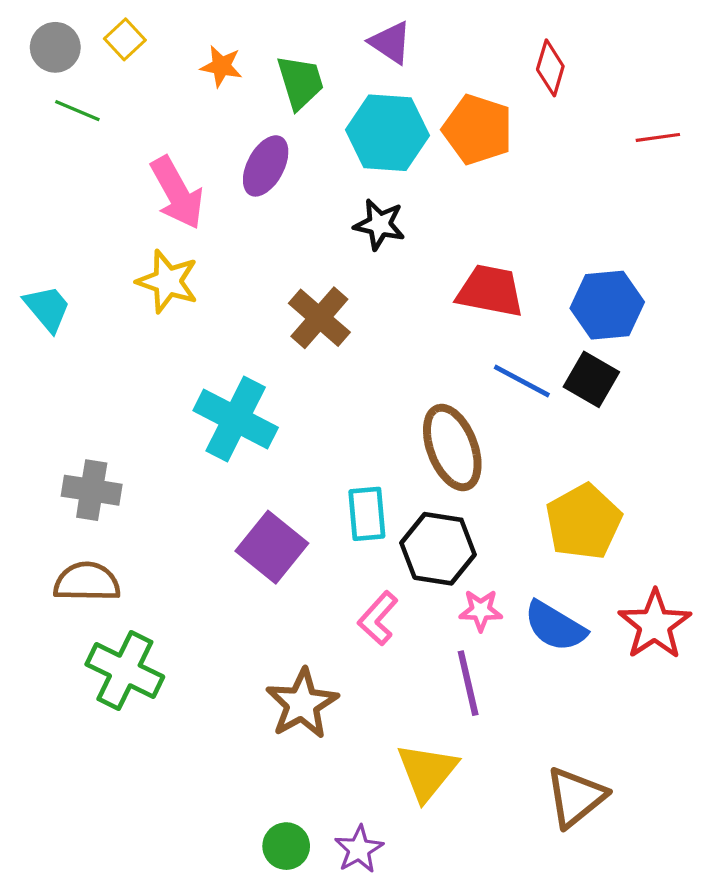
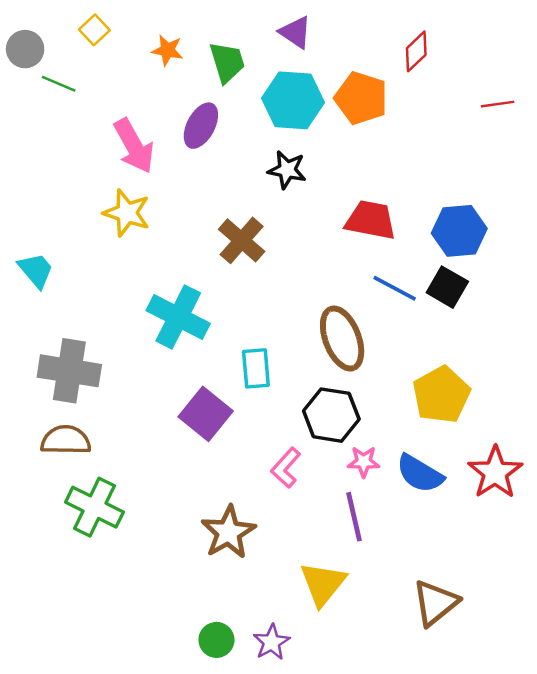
gray circle: (55, 47) -> (25, 49), moved
red diamond: (550, 68) -> (416, 51), turned 30
cyan trapezoid: (47, 308) -> (36, 270), moved
gray cross: (92, 490) -> (69, 371), size x1.4
cyan rectangle: (367, 514) -> (256, 368), moved

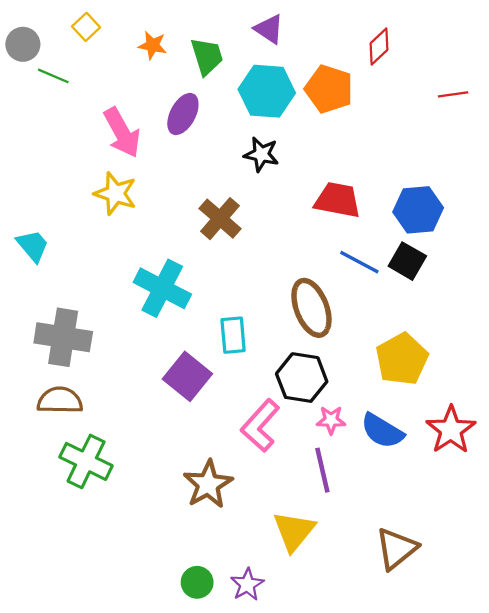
pink L-shape: (286, 468) -> (260, 425), size x1.4

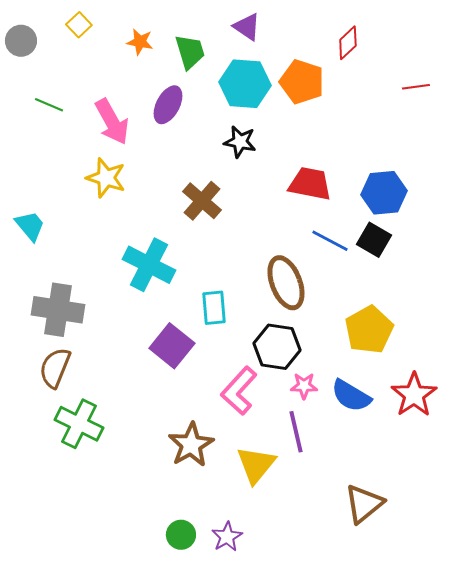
green line: (53, 76) -> (49, 105), moved
brown semicircle: (60, 400) -> (55, 368), turned -69
yellow triangle: (294, 531) -> (256, 465), moved

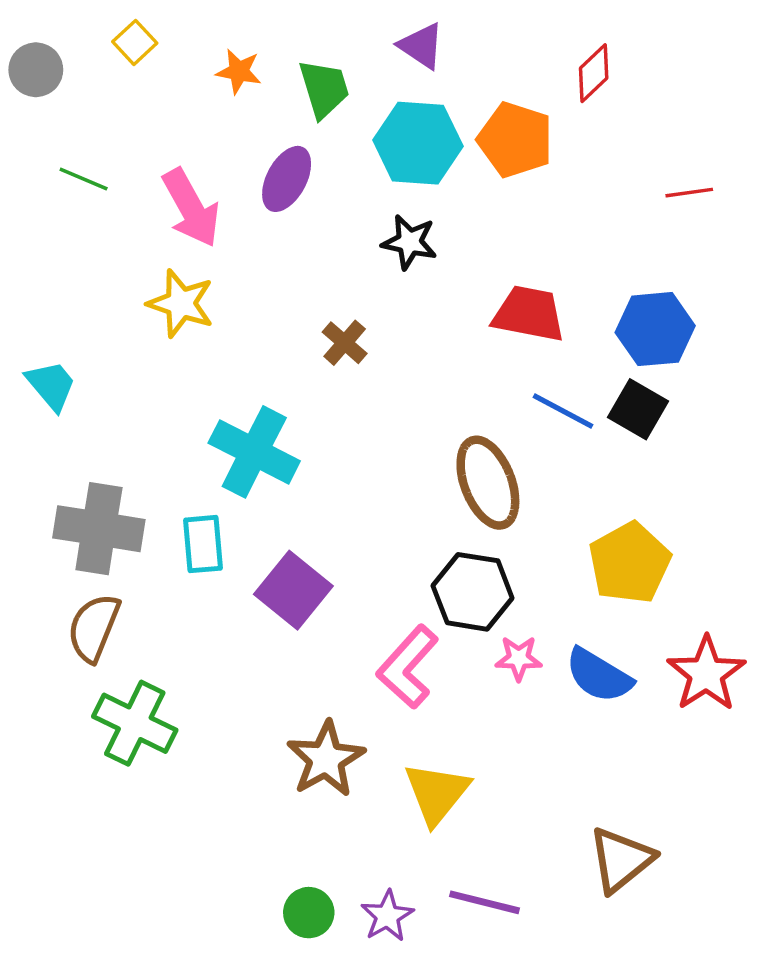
red line: (416, 87) -> (689, 193), moved
brown cross: (202, 201) -> (345, 343), size x0.7
cyan rectangle: (214, 308) -> (203, 544), moved
purple line: (296, 432) -> (484, 902), moved, turned -63

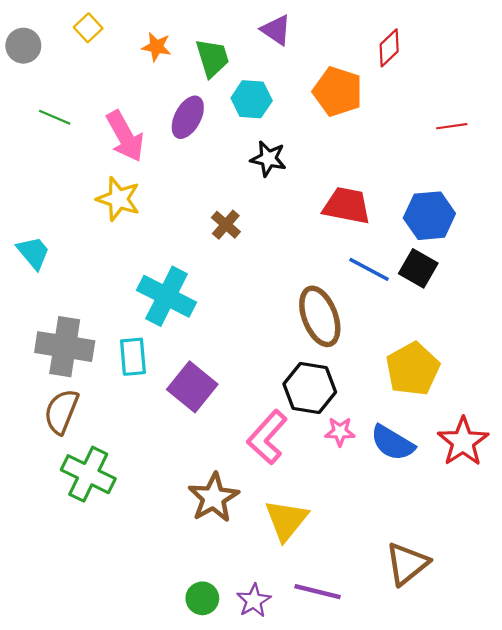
cyan hexagon: (418, 143) -> (252, 99), moved, size x0.7

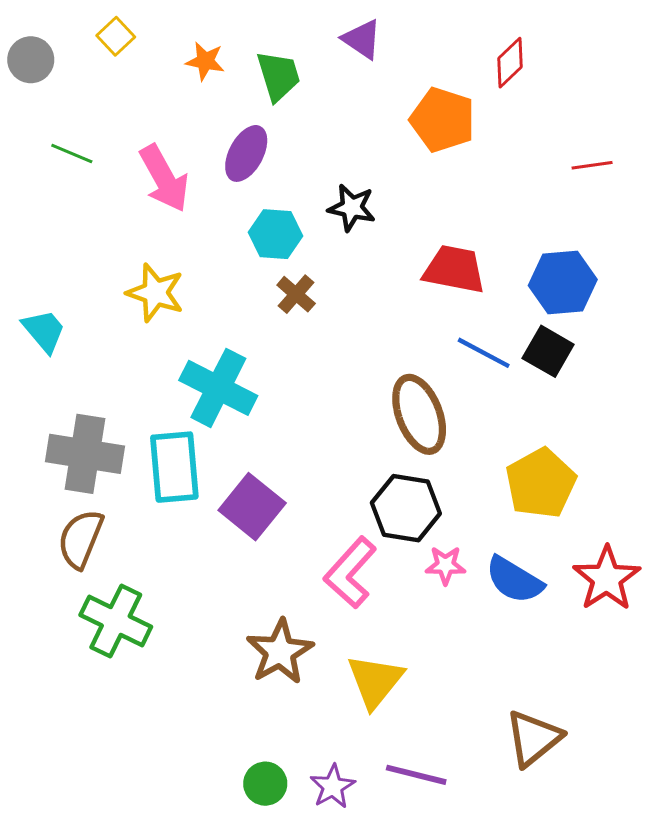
cyan hexagon: (252, 99) -> (275, 234), moved
yellow star: (118, 199) -> (155, 293), moved
cyan rectangle: (133, 357) -> (174, 467), size x1.4

